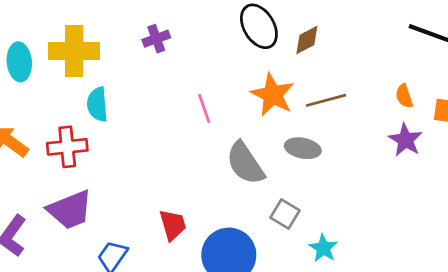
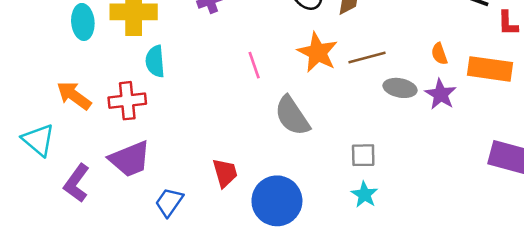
gray ellipse: (303, 148) -> (400, 88), moved
gray square: (285, 214) -> (363, 155), moved, turned -32

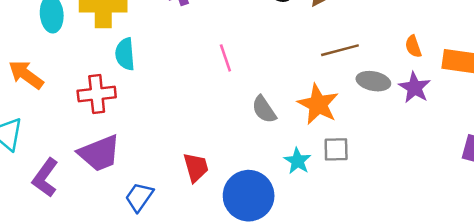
orange star: (318, 52) -> (318, 104), moved
orange arrow: (74, 96) -> (26, 75), moved
gray semicircle: (292, 116) -> (264, 109), size x0.7
cyan star: (364, 195) -> (297, 161), moved

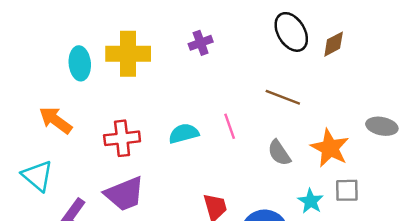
brown line: (340, 50) -> (283, 97), moved, turned 36
cyan semicircle: (125, 54) -> (184, 133), moved, turned 80
pink line: (225, 58) -> (230, 126), moved

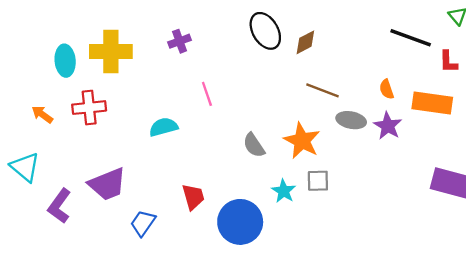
brown line: (283, 97) -> (323, 90), moved
orange arrow: (56, 120) -> (42, 114), size x0.7
pink line: (230, 126) -> (207, 94), moved
red cross: (122, 138) -> (89, 108), moved

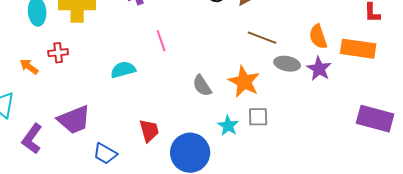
orange semicircle: (387, 89) -> (318, 37), size x1.4
red cross: (89, 108) -> (58, 53), size x0.7
orange arrow: (42, 114) -> (29, 67), moved
blue trapezoid: (143, 223) -> (105, 154), turned -95

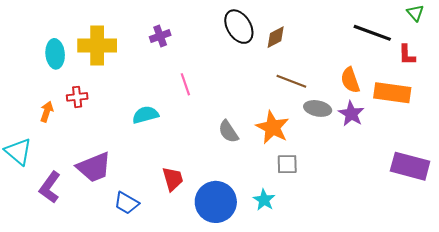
orange arrow: (29, 67) -> (47, 112), turned 72
cyan star: (228, 126) -> (264, 200), moved

